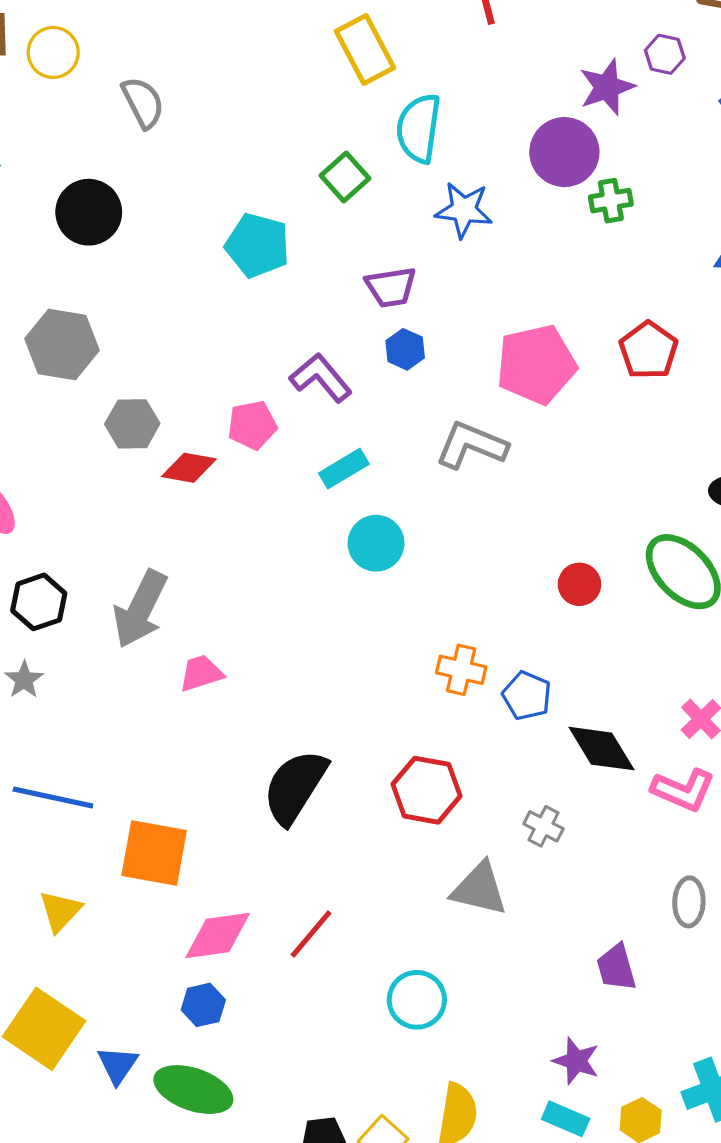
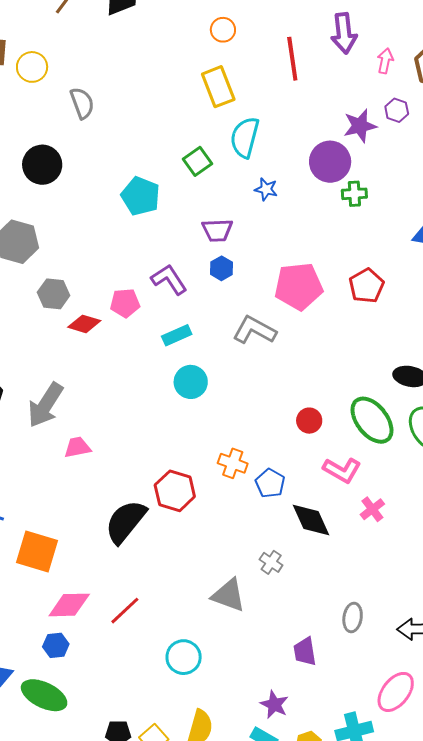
blue star: (464, 210) -> (266, 189), size x0.7
red hexagon: (427, 790) -> (175, 491), moved
pink L-shape: (683, 790) -> (342, 470), moved

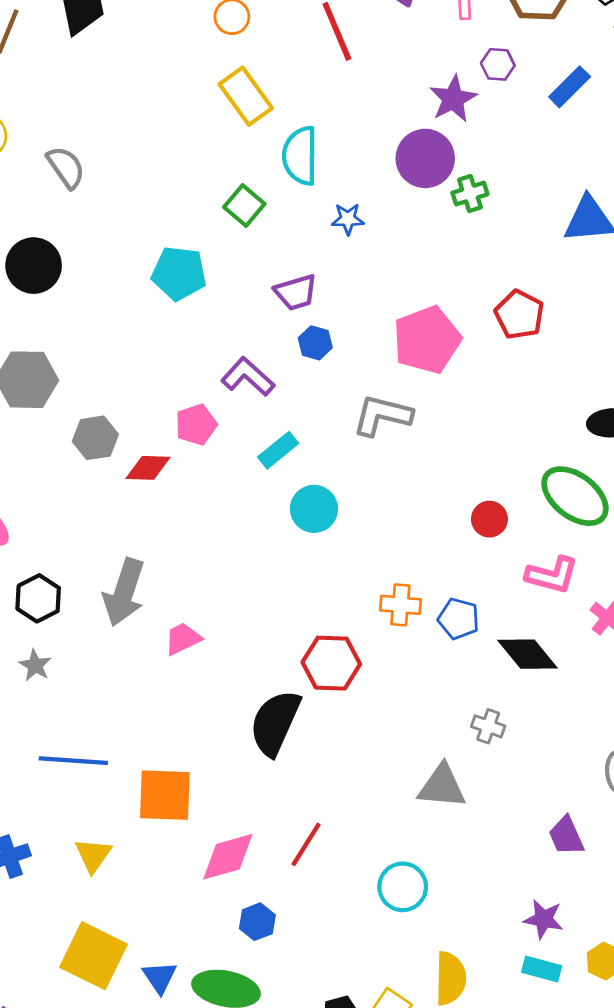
blue hexagon: (56, 645) -> (257, 922), moved

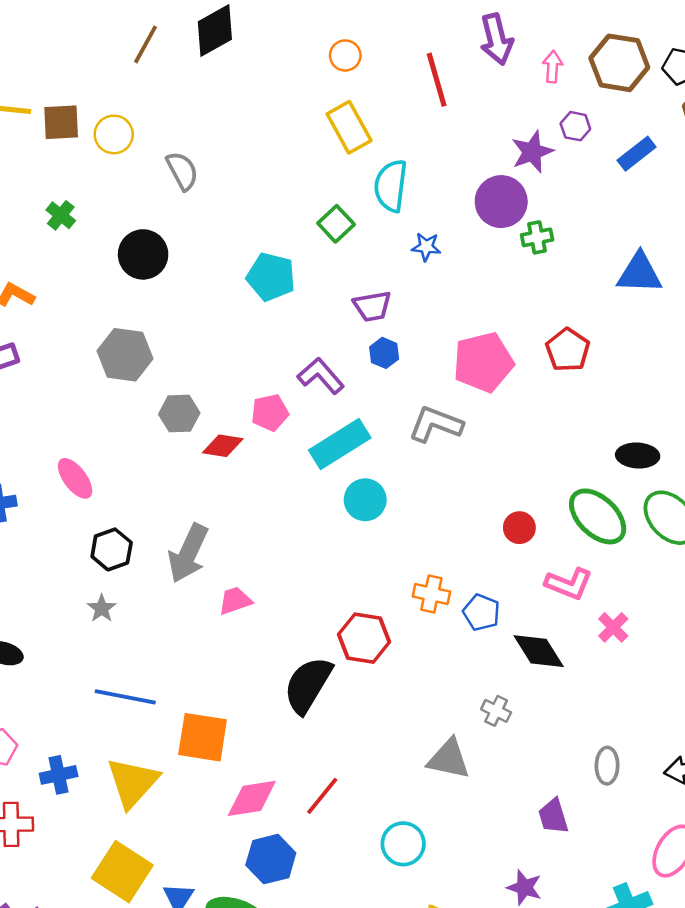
cyan rectangle: (278, 450) -> (340, 444), size x1.6
yellow triangle: (93, 855) -> (133, 782), size x1.6
blue hexagon: (257, 922) -> (271, 859), size x1.5

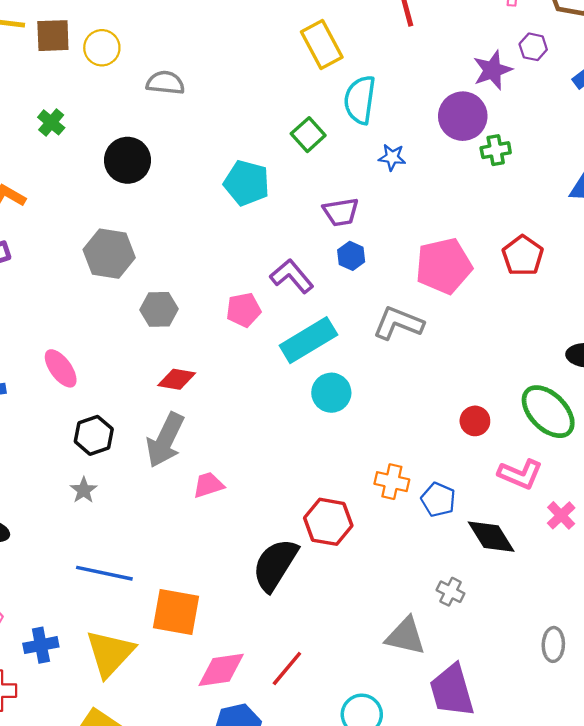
gray semicircle: (182, 171) -> (165, 83), turned -57
red diamond: (223, 446) -> (177, 379), moved
purple trapezoid: (553, 816) -> (452, 690), moved, size x1.6

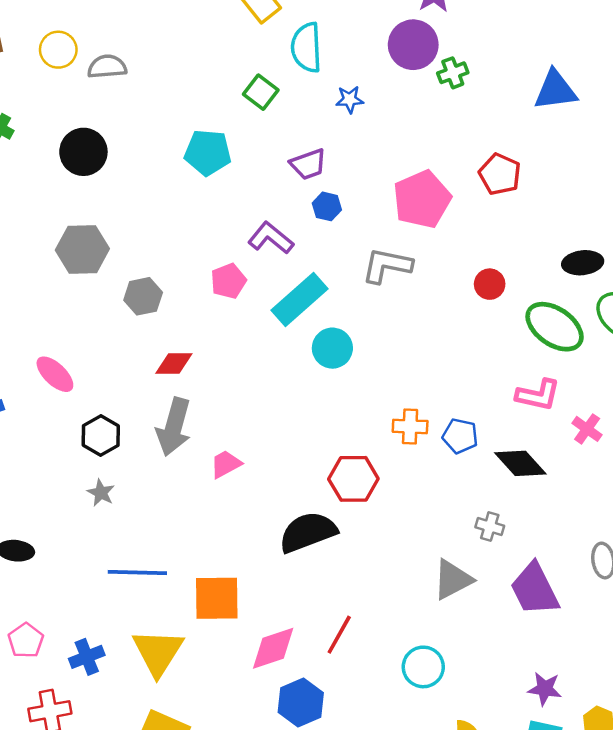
yellow circle: (102, 48) -> (58, 50), moved
red circle: (475, 421) -> (490, 284), moved
black semicircle: (275, 565) -> (308, 532), turned 48
gray triangle: (406, 636) -> (453, 580), turned -30
purple trapezoid: (452, 690) -> (535, 589), moved

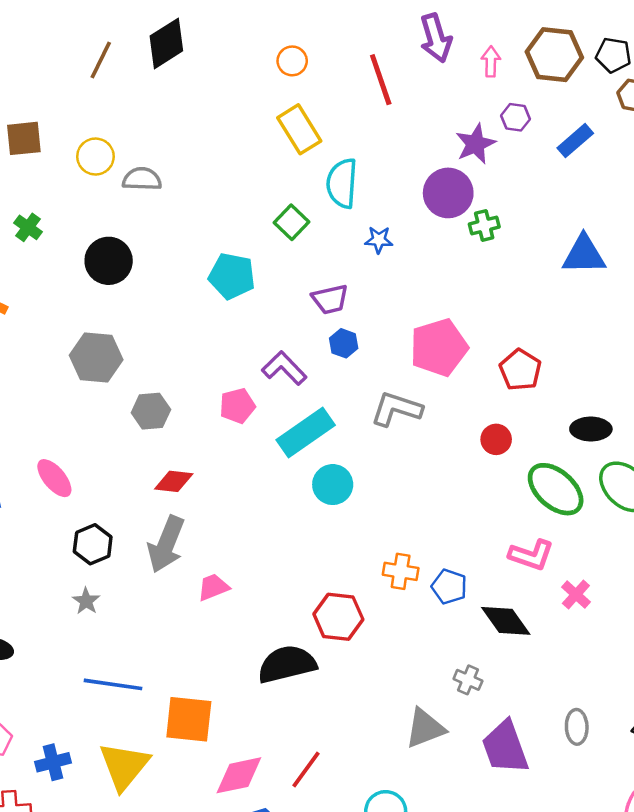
red pentagon: (500, 174) -> (520, 370), moved

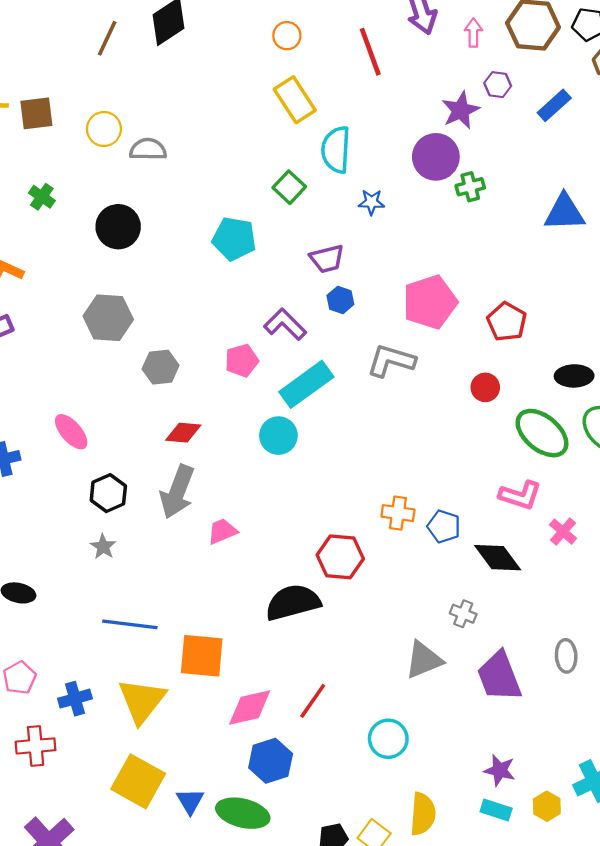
cyan circle: (333, 485) -> (278, 436), moved

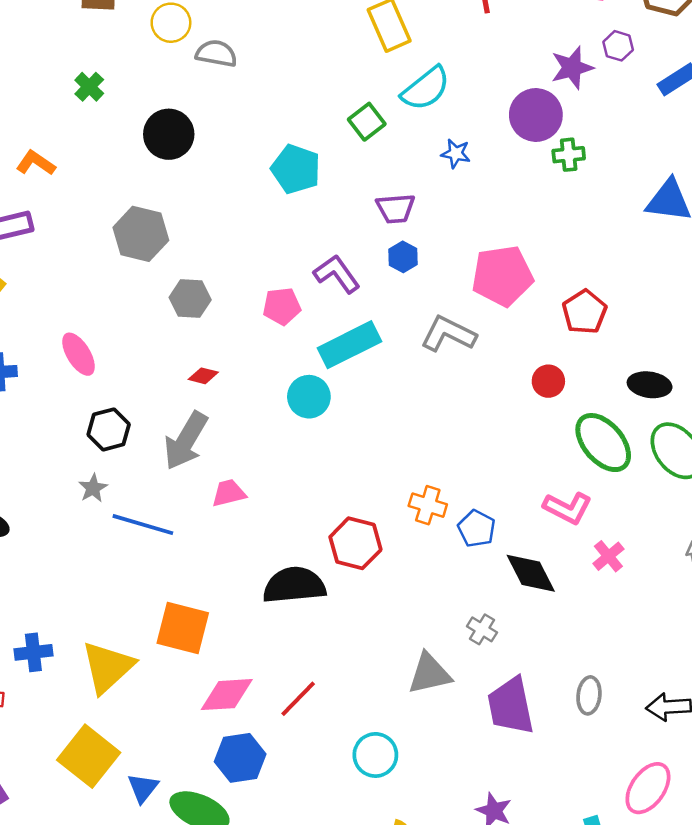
cyan semicircle: (336, 150) -> (426, 89), turned -141
red diamond: (183, 433) -> (203, 376), size x0.7
blue line: (130, 624) -> (143, 525), moved

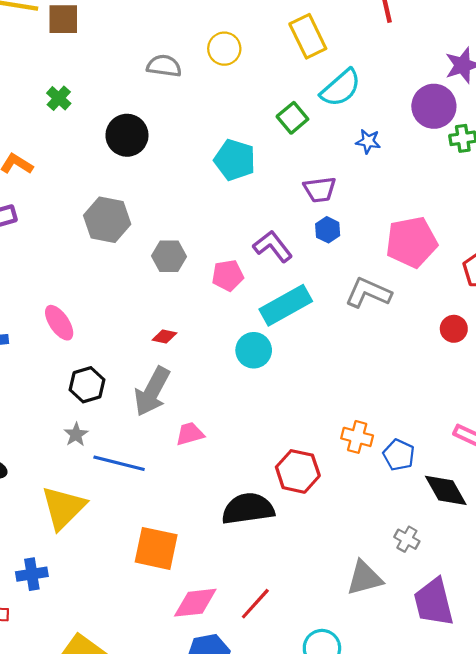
yellow circle: (171, 23) -> (224, 49), moved
gray hexagon: (190, 299) -> (169, 256), moved
yellow triangle: (108, 667) -> (63, 508), moved

